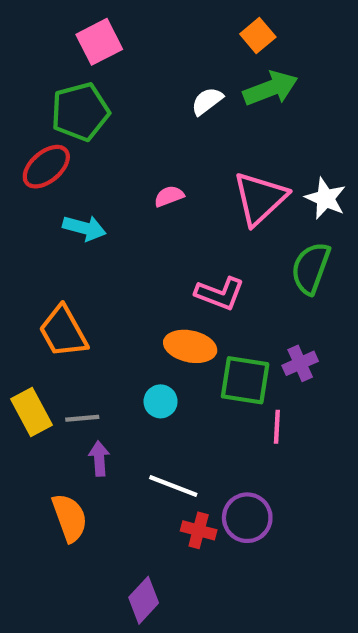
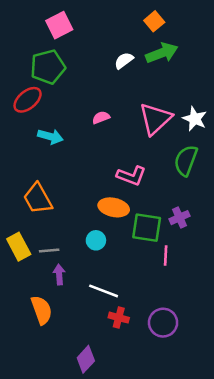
purple circle: (247, 518) -> (163, 323), moved

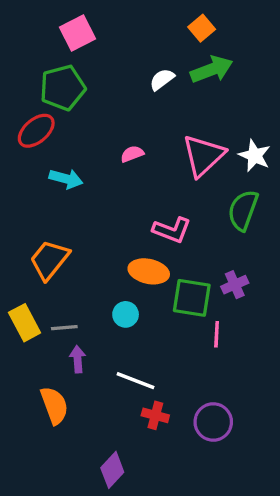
orange trapezoid: (38, 199) -> (49, 260), turned 68

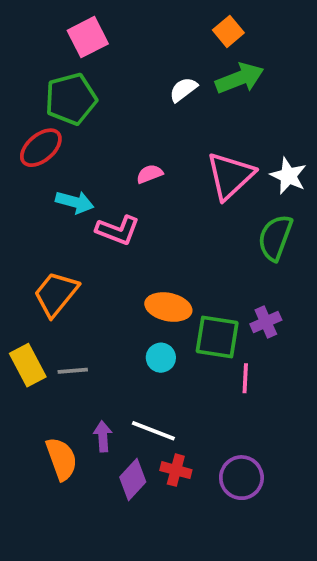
pink L-shape: (172, 230) -> (118, 230), moved
cyan circle: (126, 314) -> (161, 358), moved
purple arrow: (78, 359) -> (103, 436), moved
purple diamond: (112, 470) -> (133, 479), moved

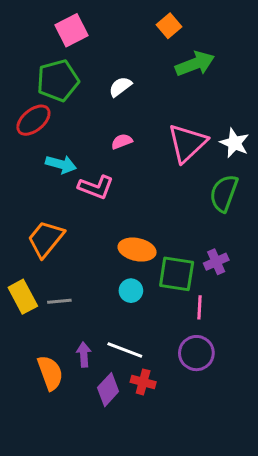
orange square: (228, 31) -> (169, 26), moved
white semicircle: (183, 90) -> (120, 87), moved
purple circle: (241, 478) -> (196, 353), moved

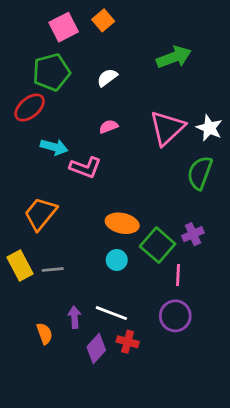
orange square: (169, 26) -> (103, 20), moved
green square: (177, 274) -> (158, 245), turned 32
orange semicircle: (50, 373) -> (45, 334), size x0.7

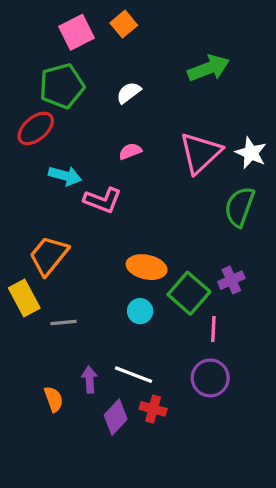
yellow rectangle: (20, 265) -> (24, 298), moved

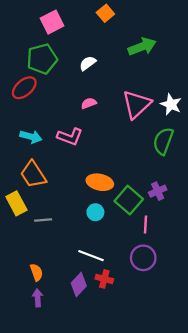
orange square: (124, 24) -> (105, 13), moved
cyan arrow: (65, 176) -> (31, 137), moved
orange trapezoid: (49, 256) -> (33, 174), turned -72
purple arrow: (90, 380) -> (38, 298), moved

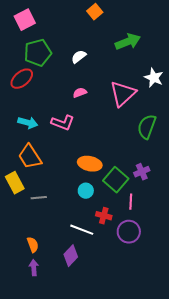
pink square: (52, 22) -> (25, 20), moved
white star: (171, 104) -> (154, 78), moved
red cross: (104, 279) -> (104, 216), moved

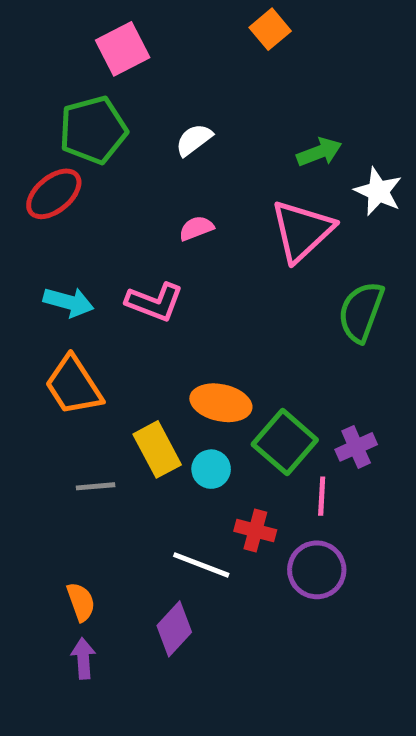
orange square: (95, 12) -> (270, 29), moved
pink square: (25, 20) -> (123, 49), moved
green arrow: (128, 42) -> (319, 152), moved, size x0.7
purple cross: (142, 172) -> (356, 447), moved
yellow rectangle: (15, 183) -> (157, 449), moved

